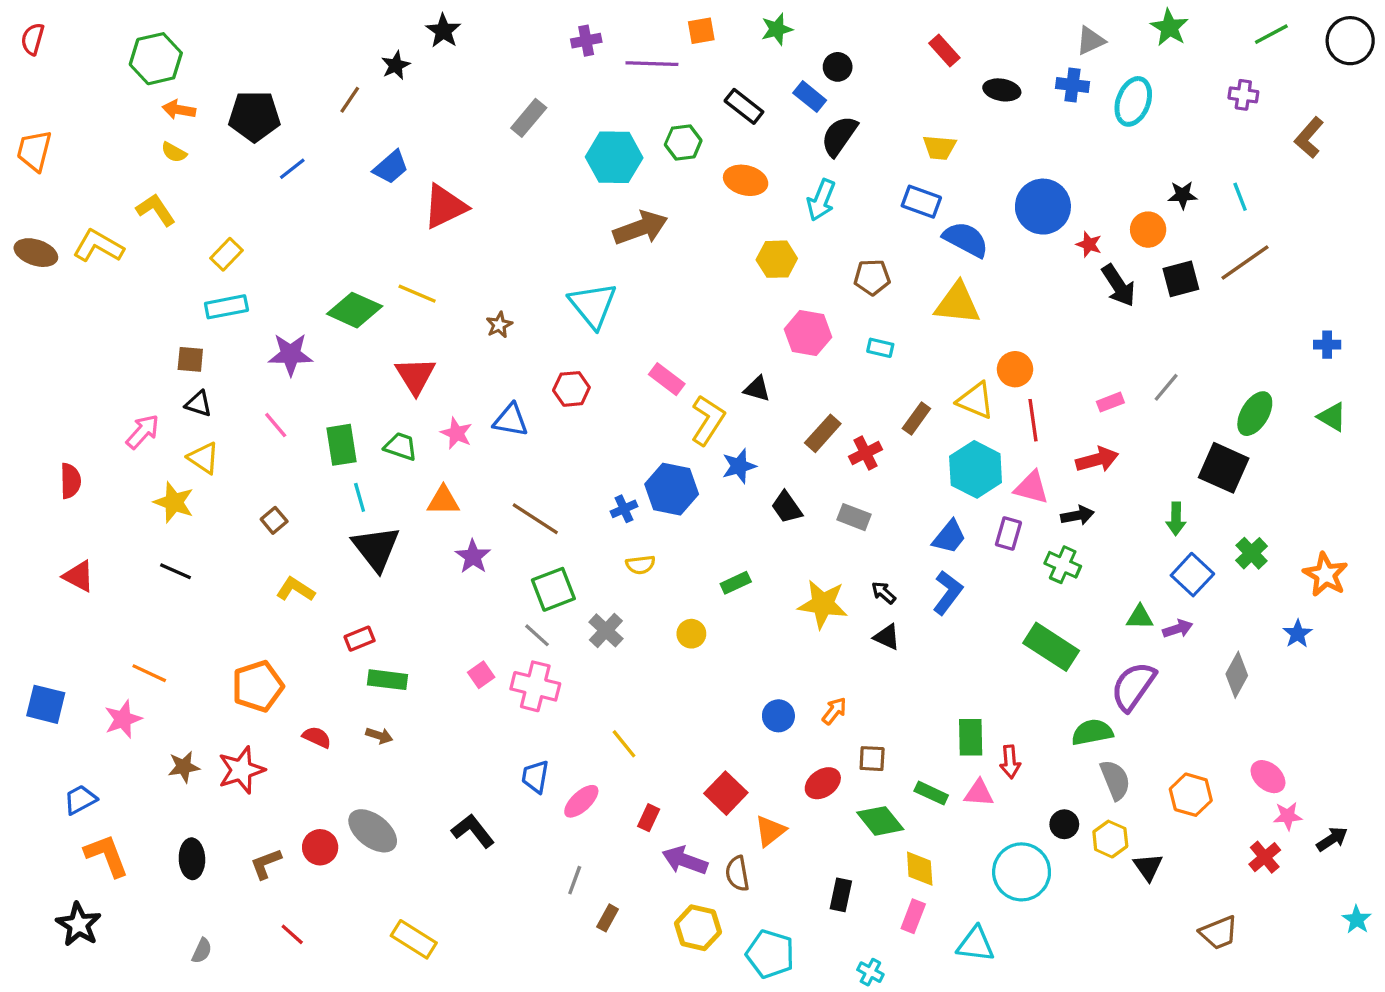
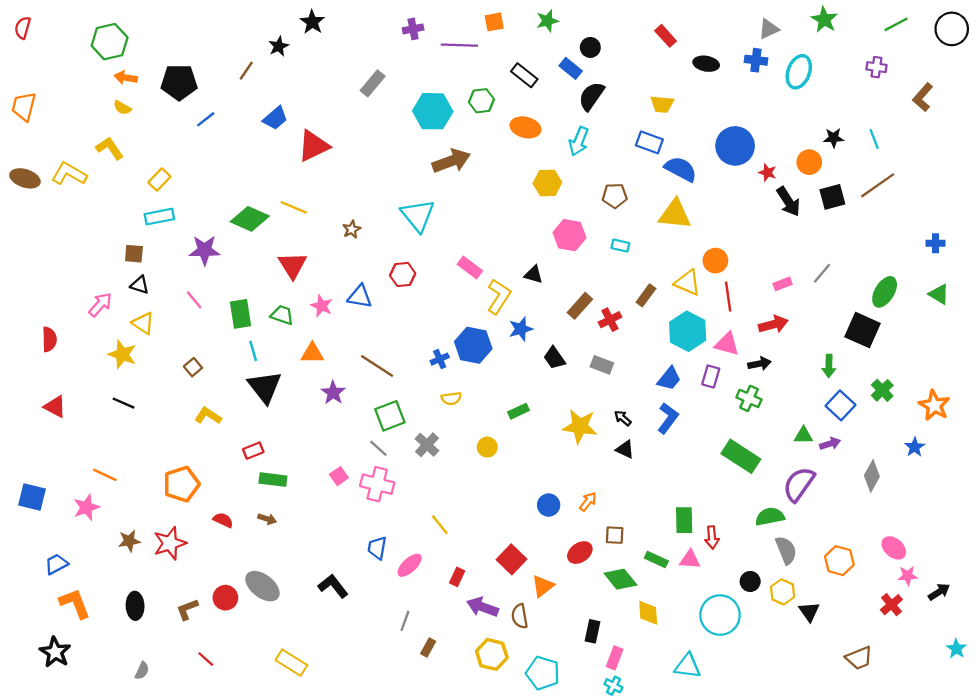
pink rectangle: (913, 916) -> (615, 658), moved

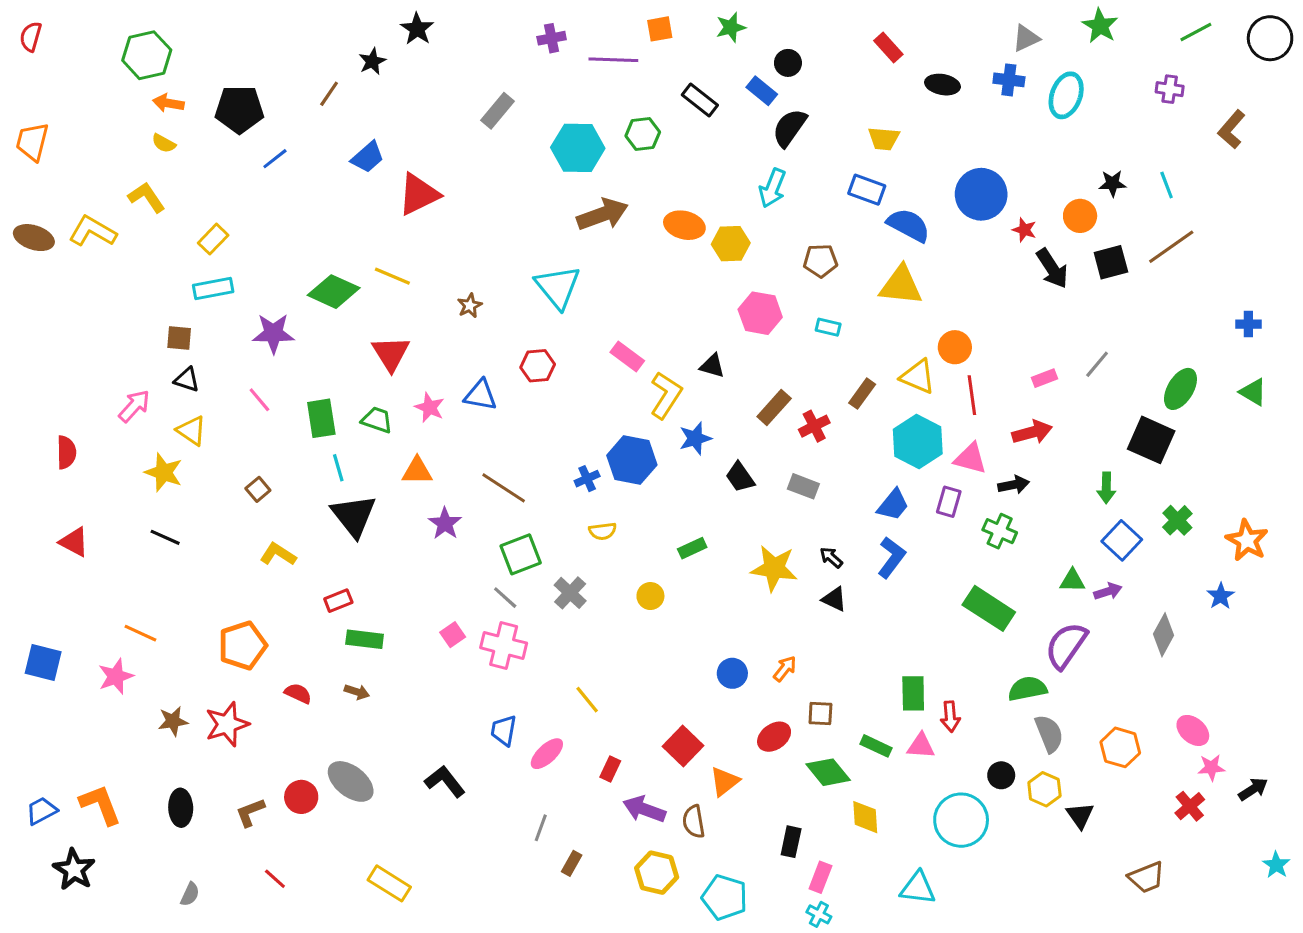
orange ellipse: (525, 127) -> (684, 225), moved
blue trapezoid: (56, 564) -> (42, 811), moved

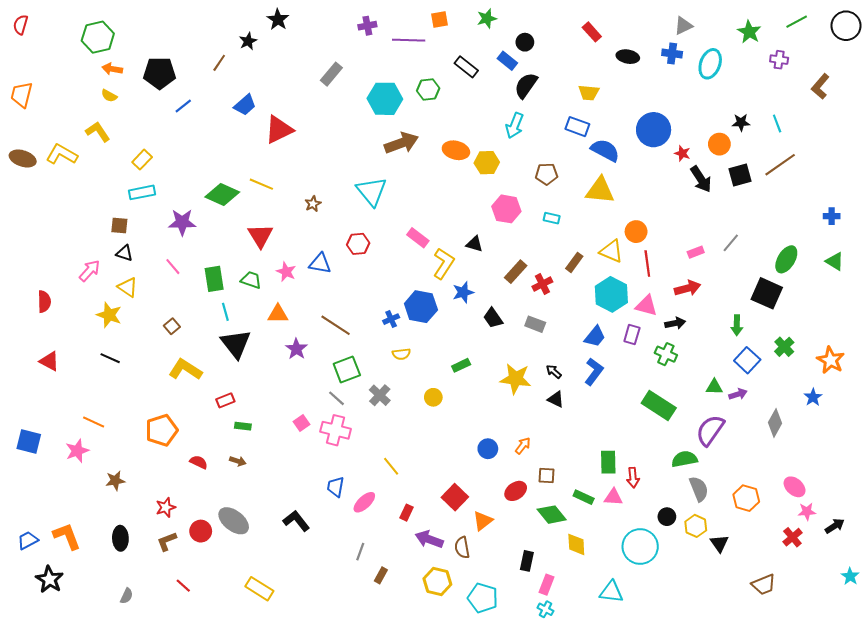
green star: (1100, 26) -> (749, 32), moved
yellow L-shape: (278, 554) -> (185, 369), size x1.4
green rectangle: (365, 639) -> (243, 426), size x0.7
red star: (227, 724) -> (166, 507), moved, size x0.7

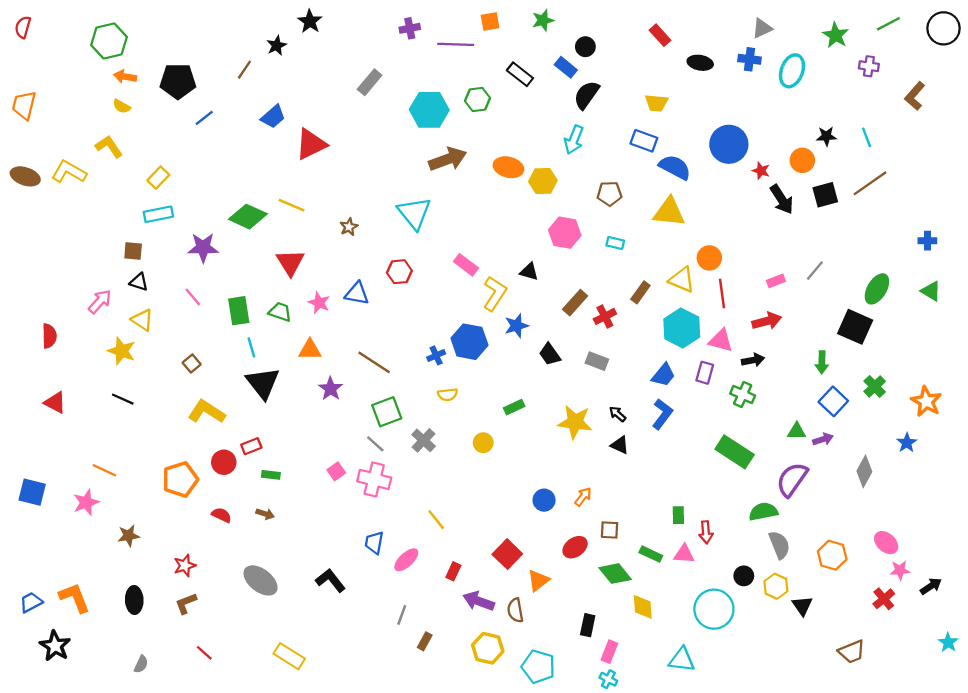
green rectangle: (608, 462) -> (678, 515), size x0.7
red circle: (201, 531) -> (224, 462), moved

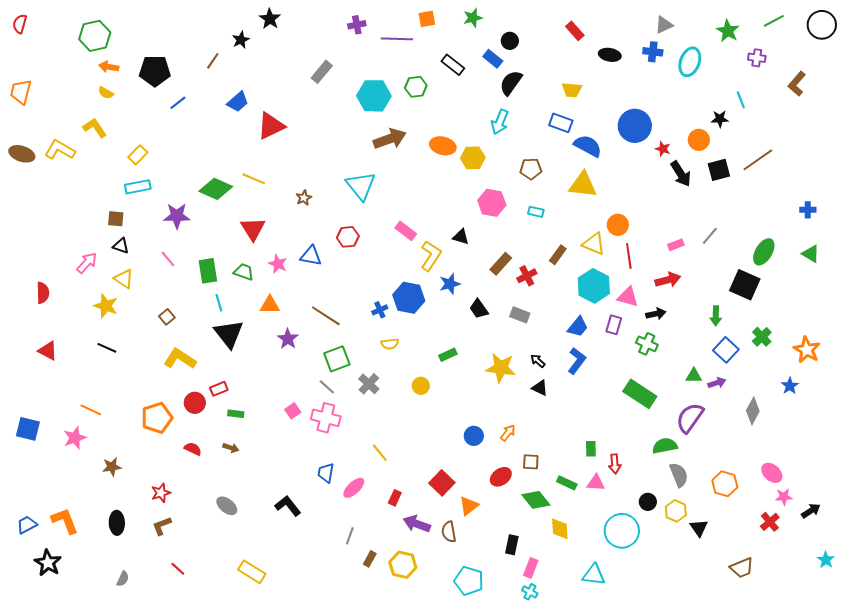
cyan line: (867, 137) -> (741, 100), moved
gray ellipse: (261, 580) -> (227, 506), size x0.7
yellow hexagon: (488, 648) -> (403, 565), moved

